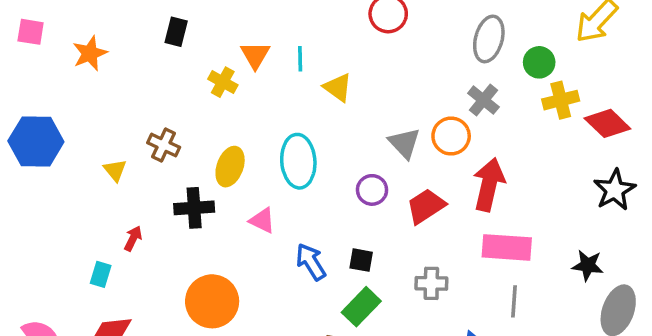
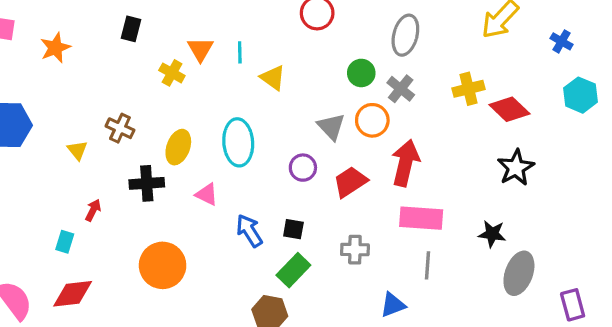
green circle: (539, 62) -> (361, 73), moved

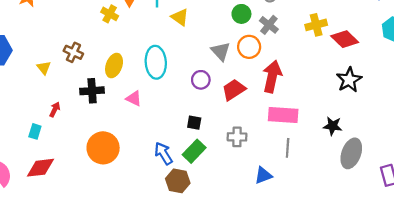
blue arrow: (249, 231) -> (163, 153), moved

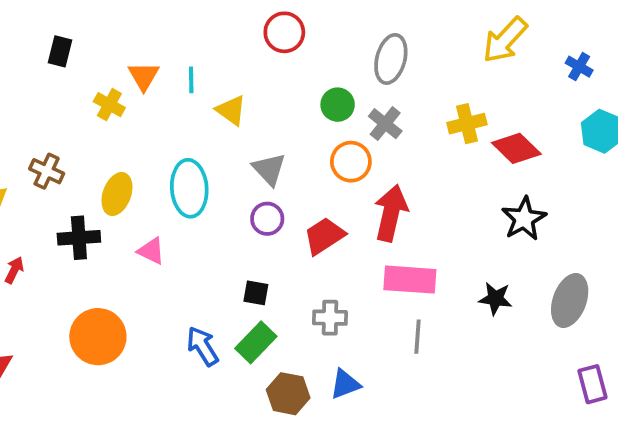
gray triangle: (221, 51) -> (269, 169), moved
gray ellipse: (351, 153) -> (570, 300), moved
blue triangle: (263, 175) -> (345, 384), moved
brown hexagon: (178, 181) -> (288, 394), moved

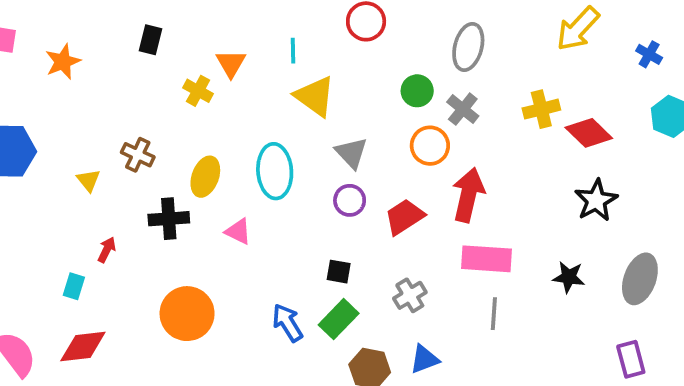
cyan line: (191, 80) -> (293, 51), moved
yellow triangle: (231, 110) -> (315, 96), size x1.4
gray cross: (330, 318) -> (410, 295), turned -32
purple rectangle: (592, 384) -> (631, 359), moved

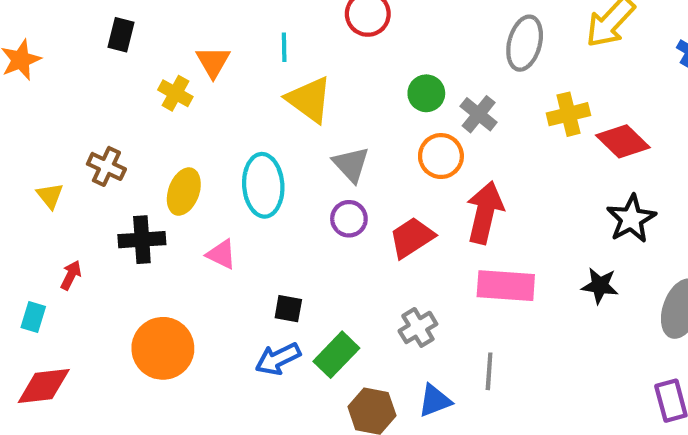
gray ellipse: (468, 47) -> (525, 43), moved
black square: (339, 272) -> (288, 309), moved
black star: (569, 277) -> (600, 286), moved
gray line: (494, 314) -> (489, 371), moved
blue arrow: (287, 323) -> (278, 359), turned -84

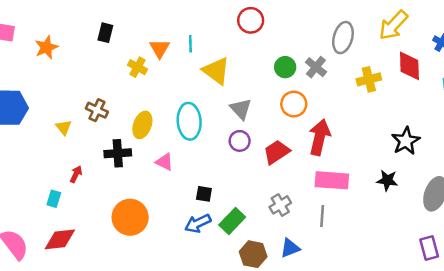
cyan line: (284, 47) -> (190, 44), moved
gray cross: (479, 114) -> (316, 67), moved
red diamond: (623, 141) -> (409, 66), moved, turned 44
gray line: (489, 371) -> (322, 216), moved

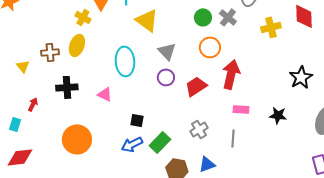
brown cross: (97, 110) -> (50, 52), turned -30
yellow ellipse: (142, 125) -> (77, 45), moved
pink rectangle: (332, 180) -> (241, 109), size x0.6
black star: (387, 180) -> (278, 115), moved

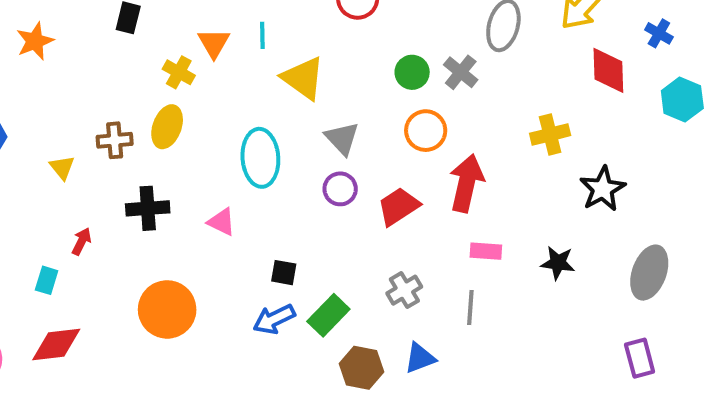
yellow cross: (271, 27) -> (550, 134), moved

